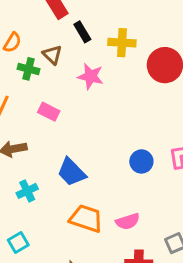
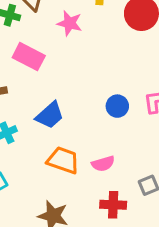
pink rectangle: (49, 112) -> (29, 57), size x1.5
blue trapezoid: (71, 172) -> (50, 115), turned -88

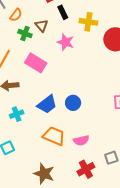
blue circle: (117, 106) -> (73, 103), moved
red cross: (113, 205) -> (86, 169), turned -36

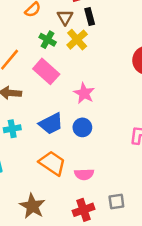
yellow cross: (88, 22) -> (77, 40), moved, turned 30
brown triangle: (42, 26) -> (65, 17), moved
green cross: (25, 34) -> (48, 40), moved
pink star: (66, 42) -> (84, 93), moved

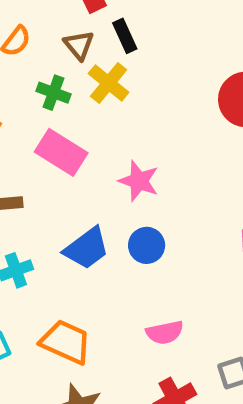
orange trapezoid: (52, 163) -> (66, 342), moved

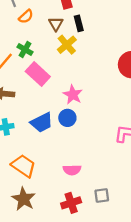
green cross: (53, 93) -> (25, 49), moved
blue circle: (147, 245) -> (67, 118), moved

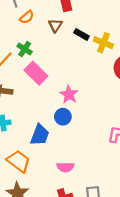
black rectangle: (79, 23) -> (82, 34), moved, turned -48
yellow cross: (67, 45) -> (103, 43), moved, turned -30
blue trapezoid: (42, 122) -> (40, 135), moved, turned -45

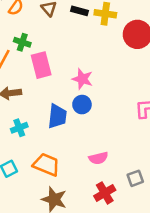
pink rectangle: (36, 73) -> (41, 65), turned 45
blue trapezoid: (40, 135) -> (57, 116), moved

